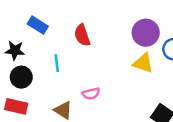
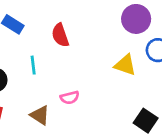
purple circle: (146, 33) -> (136, 19), moved

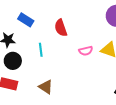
pink semicircle: (70, 98) -> (86, 51), moved

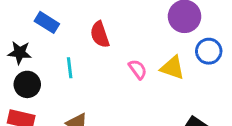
pink semicircle: (86, 51) -> (138, 69), turned -112

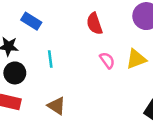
red semicircle: (100, 35) -> (94, 24), moved
yellow triangle: (172, 68) -> (136, 59), turned -40

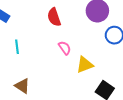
yellow triangle: (136, 59) -> (85, 65), moved

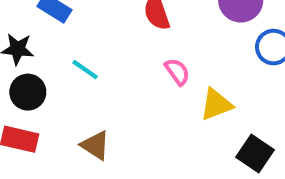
cyan line: (17, 47) -> (85, 70), turned -48

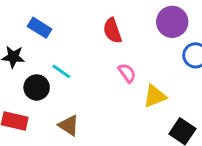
black circle: (28, 92) -> (37, 87), moved

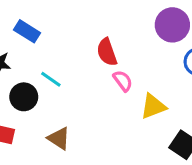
red semicircle: (112, 31) -> (107, 52), moved

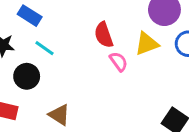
cyan line: (51, 79) -> (44, 48), moved
yellow triangle: (153, 106) -> (147, 44), moved

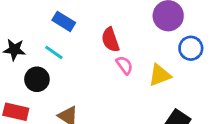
blue rectangle: (30, 16) -> (64, 21), moved
yellow triangle: (147, 44) -> (160, 75), moved

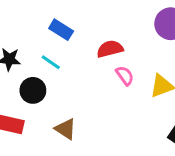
red semicircle: (110, 40) -> (110, 49), turned 95

